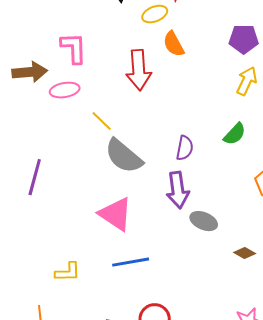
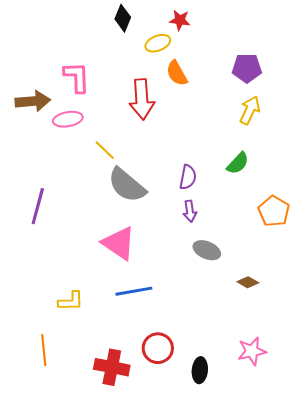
purple arrow: (178, 190) -> (190, 211), moved, size x0.6

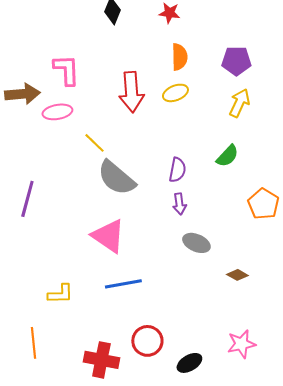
yellow ellipse: (158, 43) -> (175, 93), moved
orange semicircle: (177, 73) -> (179, 57), moved, turned -152
black ellipse: (200, 370) -> (189, 363), turned 55

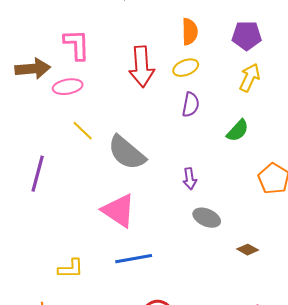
yellow line: (94, 143) -> (83, 131), moved
purple semicircle: (177, 170) -> (191, 105), moved

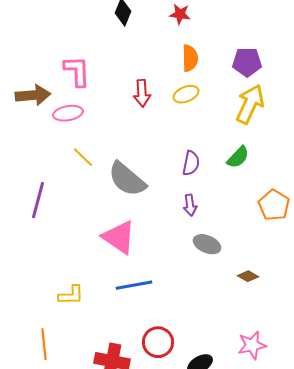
red arrow: (142, 67) -> (142, 93), size x0.7
yellow arrow: (250, 78) -> (250, 104), size x1.4
purple semicircle: (191, 105) -> (191, 163), moved

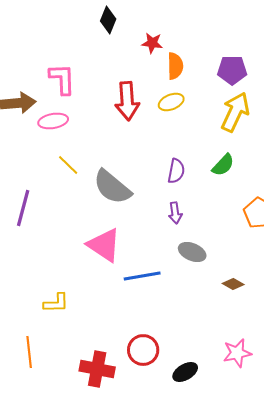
red star: (180, 14) -> (152, 43), moved
red arrow: (142, 93) -> (127, 101), size x1.4
blue line: (134, 285) -> (142, 276), moved

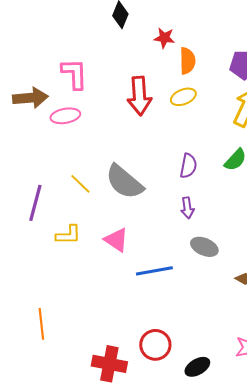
yellow line: (68, 165) -> (80, 184), moved
pink triangle: (104, 245) -> (116, 240), size x0.7
yellow L-shape: (56, 303) -> (68, 235), moved
orange line: (29, 352) -> (41, 324), moved

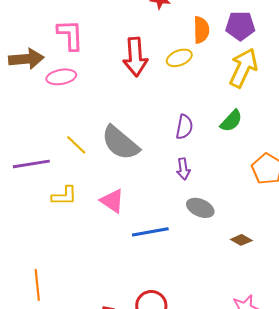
orange semicircle: (187, 61) -> (201, 30), moved
purple line: (35, 203) -> (31, 164), turned 66

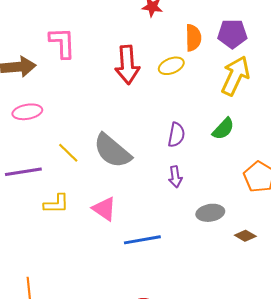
pink ellipse: (61, 77) -> (27, 112), moved
gray ellipse: (200, 208) -> (210, 213), moved, turned -32
brown diamond: (241, 240) -> (245, 236), moved

